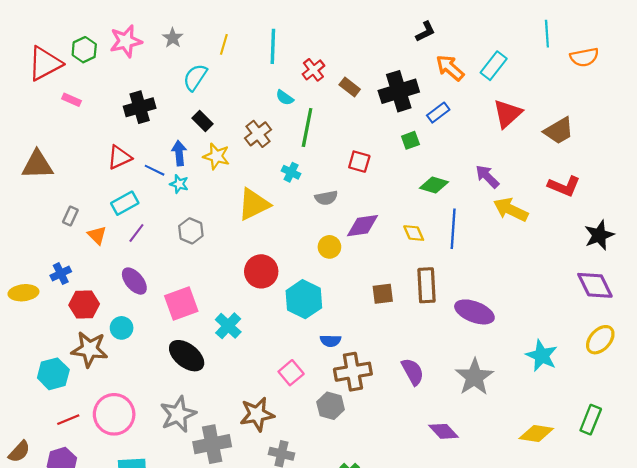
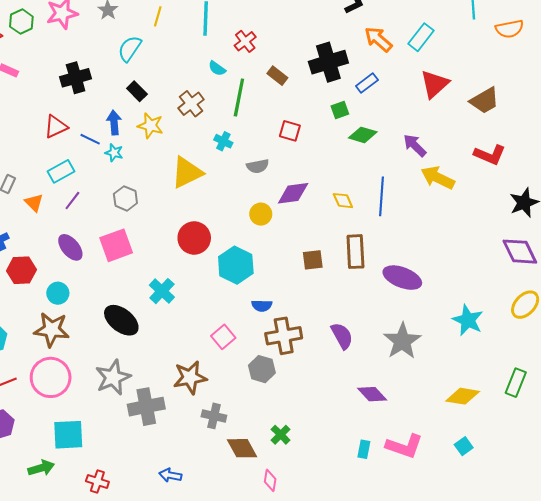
brown rectangle: (350, 87) -> (277, 76), moved
green diamond: (434, 185) -> (363, 135), moved
pink square: (181, 303) -> (116, 245), moved
brown star: (90, 349) -> (52, 330), moved

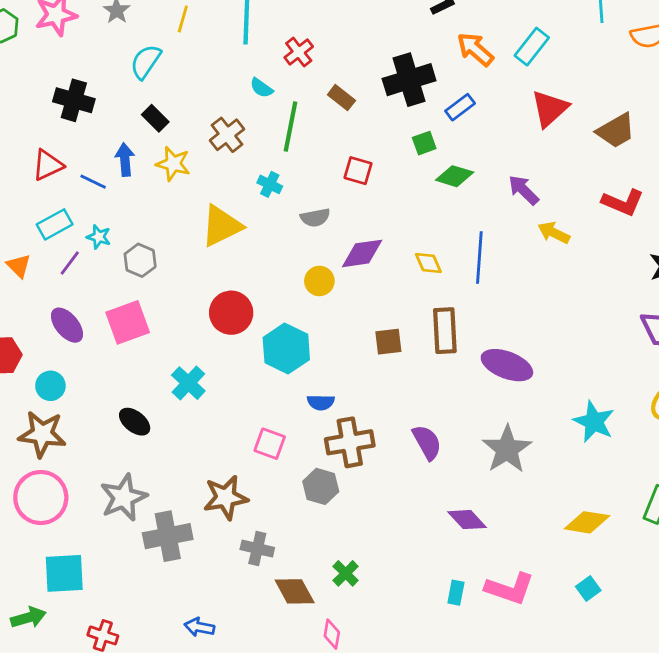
black cross: (76, 78) -> (74, 100), turned 32
cyan star: (114, 153) -> (99, 237), moved
yellow arrow: (438, 178) -> (554, 233), size x0.7
black ellipse: (121, 320) -> (135, 422), size x0.7
pink square: (223, 337) -> (270, 444), turned -30

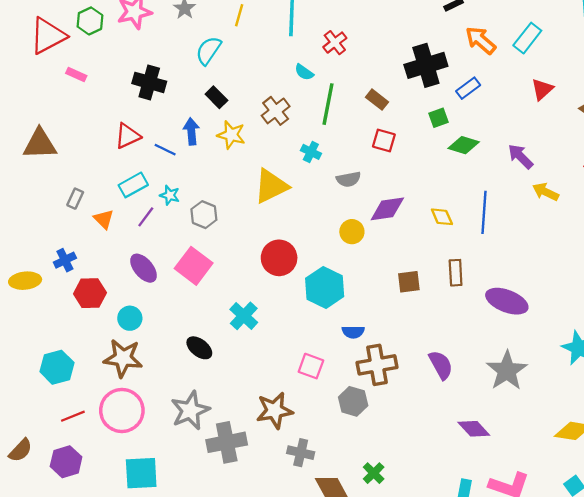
brown rectangle: (341, 98) -> (377, 100), moved
red triangle: (550, 109) -> (542, 89), size x0.7
pink square: (128, 322) -> (194, 266), turned -33
brown rectangle: (445, 331) -> (456, 273), size x0.7

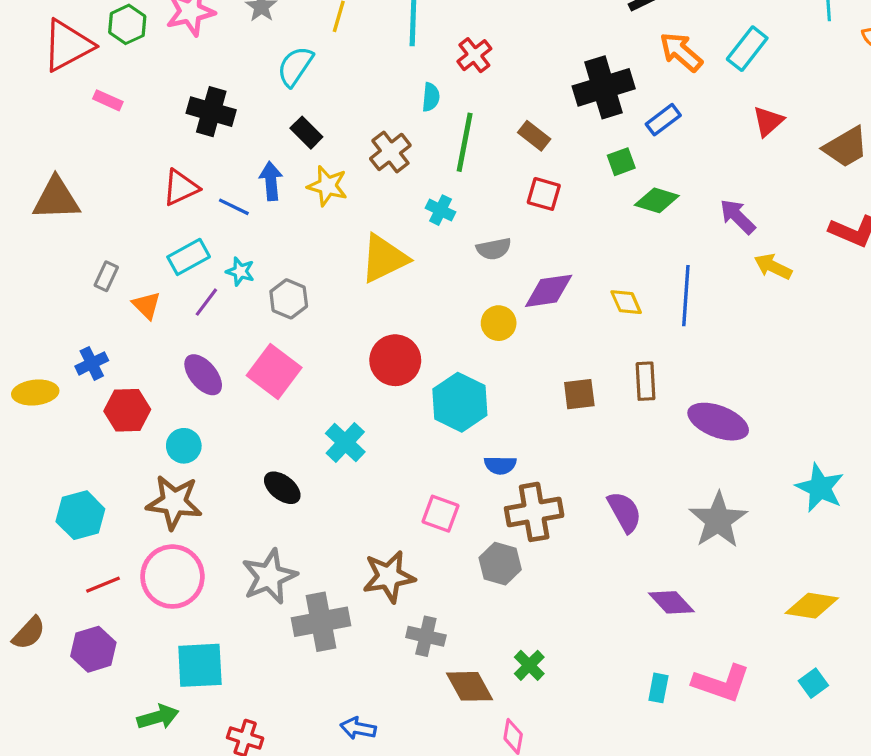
cyan semicircle: (304, 72) -> (431, 97), turned -120

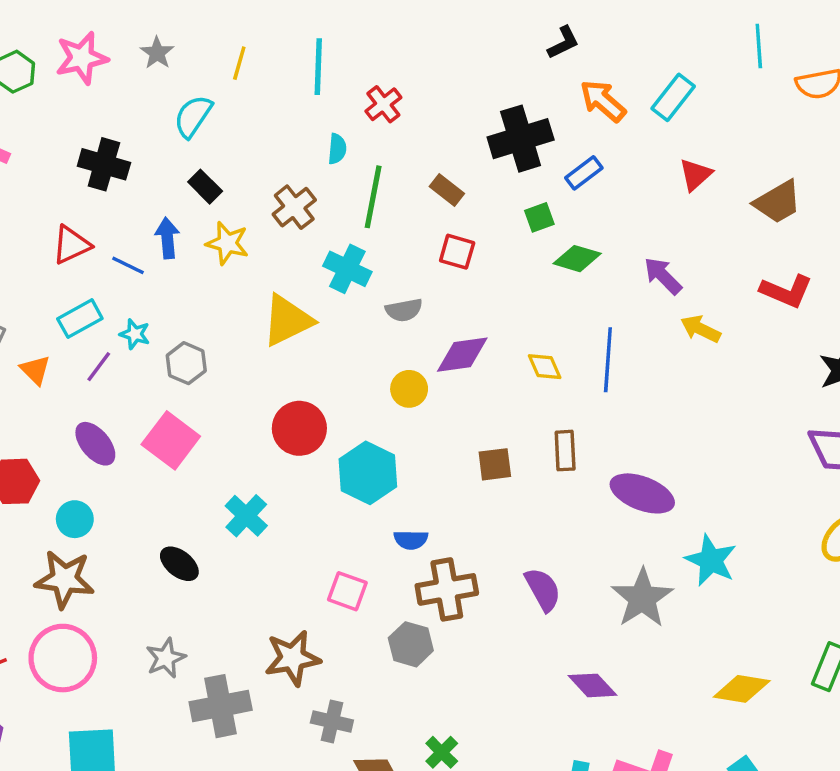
cyan cross: (440, 210) -> (347, 269), size x1.5
cyan star: (820, 488) -> (711, 560), moved
gray star: (269, 577) -> (166, 658), size x0.7

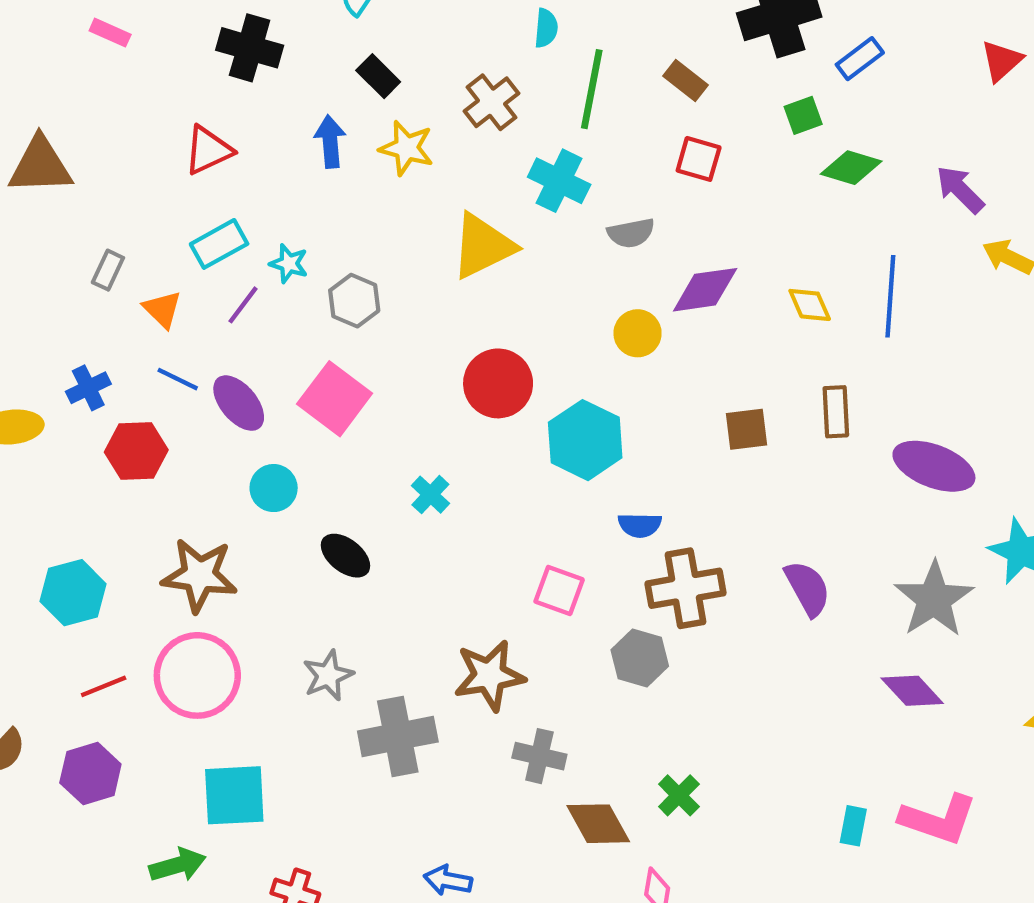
blue line: (128, 265) -> (178, 379), moved
cyan cross: (246, 516) -> (430, 495), size x0.7
cyan circle: (75, 519) -> (274, 488), moved
purple diamond: (593, 685) -> (912, 691), moved

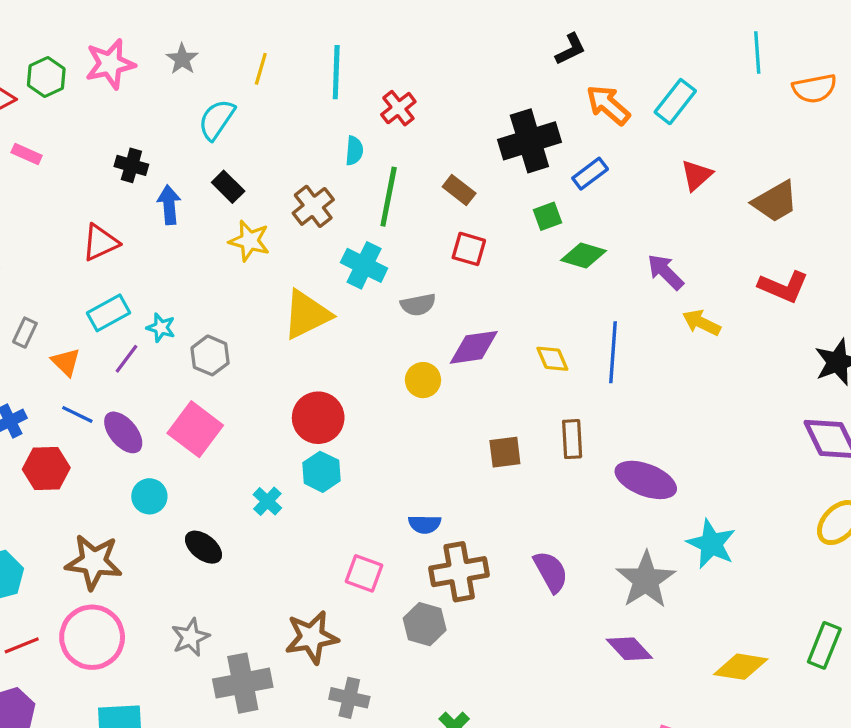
black cross: (250, 48) -> (131, 165), size x0.7
blue arrow: (330, 141) -> (169, 205), moved
cyan hexagon: (585, 440) -> (321, 472), moved, size x0.7

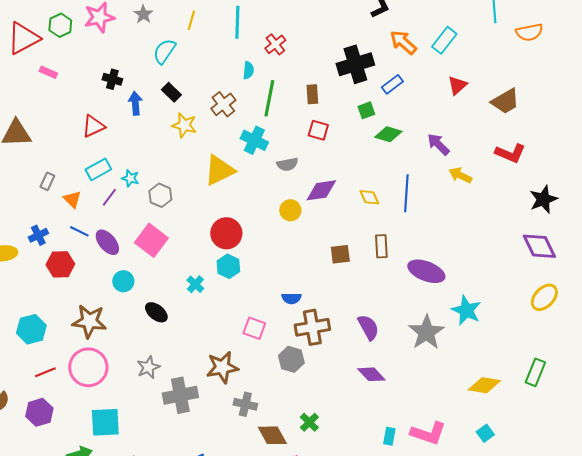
brown rectangle: (459, 190) -> (312, 94), turned 48
purple diamond: (629, 649) -> (371, 374), moved

